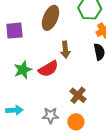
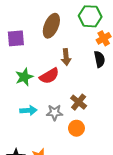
cyan arrow: (14, 110) -> (28, 110), moved
gray star: (50, 115) -> (55, 113), moved

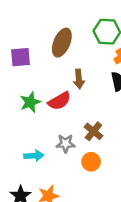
cyan arrow: (28, 110) -> (34, 156), moved

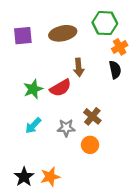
brown ellipse: (62, 43) -> (63, 33), turned 55
purple square: (20, 57) -> (23, 36), moved
cyan arrow: (34, 156) -> (33, 126), moved, turned 138

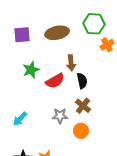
black semicircle: (115, 70) -> (82, 81), moved
green star: (33, 89) -> (31, 70), moved
cyan arrow: (33, 126) -> (20, 119), moved

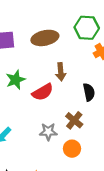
black semicircle: (82, 81) -> (89, 92), moved

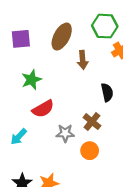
brown ellipse: (45, 38) -> (62, 37), turned -50
brown arrow: (61, 72) -> (83, 60), moved
red semicircle: (43, 92) -> (43, 109), moved

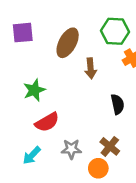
purple square: (21, 39) -> (23, 33), moved
brown cross: (92, 122) -> (110, 146), moved
cyan arrow: (19, 137) -> (32, 155), moved

